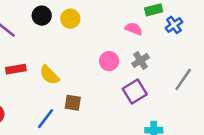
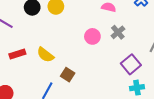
purple square: (135, 91) -> (131, 64), moved
brown square: (73, 103) -> (68, 75), turned 32

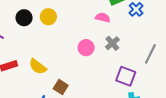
purple square: (131, 64) -> (126, 76), turned -30

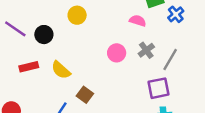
black circle: (24, 18) -> (44, 35), moved
gray line: (150, 54) -> (170, 60), moved
purple square: (126, 76) -> (159, 88), turned -36

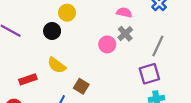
black circle: (44, 35) -> (52, 31), moved
gray cross: (146, 50) -> (125, 34), moved
red rectangle: (29, 67) -> (28, 79), moved

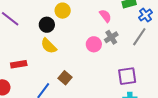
pink semicircle: (124, 12) -> (105, 16), moved, turned 32
gray line: (158, 46) -> (139, 37), moved
yellow semicircle: (57, 65) -> (49, 46), moved

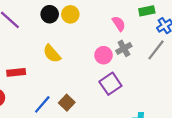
black circle: (47, 25) -> (50, 14), moved
purple square: (127, 76) -> (110, 84), moved, turned -30
brown square: (65, 78) -> (67, 103), moved

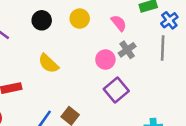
yellow circle: (70, 14) -> (80, 19), moved
gray line: (156, 50) -> (163, 48), turned -30

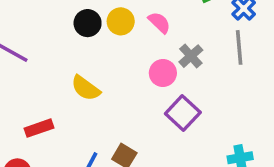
black circle: (42, 20) -> (88, 23), moved
pink semicircle: (119, 23) -> (159, 23), moved

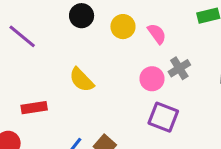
black circle: (88, 23) -> (82, 16), moved
purple square: (183, 113) -> (163, 117), turned -32

